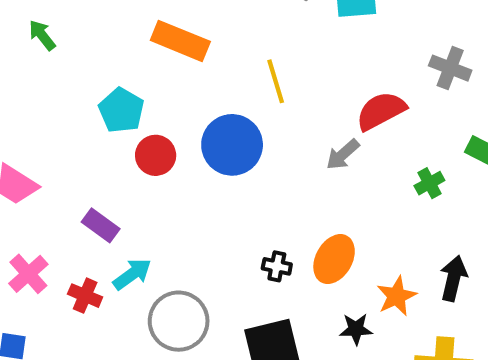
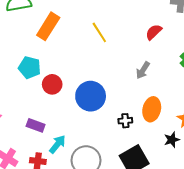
orange rectangle: (180, 41) -> (48, 26), turned -64
red semicircle: (381, 111) -> (154, 32), size x0.7
blue circle: (232, 145) -> (91, 96), moved
gray arrow: (343, 154) -> (143, 70), moved

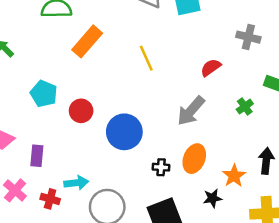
cyan pentagon: (30, 68) -> (44, 94), moved
gray arrow: (143, 70) -> (191, 111), size x1.5
purple rectangle: (36, 125) -> (37, 156), moved, turned 66
cyan arrow: (57, 144) -> (76, 183), turned 36

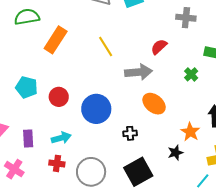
gray arrow: (191, 111) -> (139, 72), moved, turned -128
orange ellipse: (194, 159) -> (154, 104), moved, turned -65
cyan arrow: (76, 183) -> (61, 138), moved
red cross: (50, 199) -> (57, 163), moved

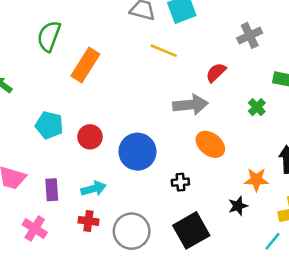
green semicircle: (27, 17) -> (49, 36), turned -60
gray cross: (186, 18) -> (250, 35), turned -30
yellow line: (106, 47) -> (164, 51), moved, turned -35
orange star: (190, 132) -> (256, 180), turned -30

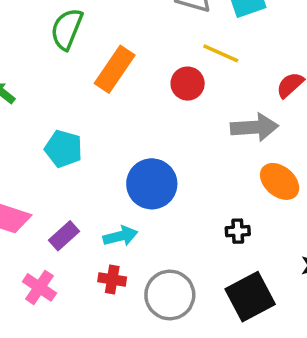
red circle: (90, 137) -> (188, 84), moved
blue circle: (137, 152) -> (152, 184), moved
purple rectangle: (52, 190) -> (64, 236), turned 50

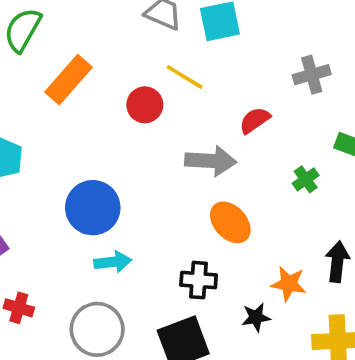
black cross: (238, 231) -> (199, 280), moved, size x1.4
cyan arrow: (120, 236) -> (113, 262), moved
red cross: (112, 279) -> (19, 308), moved

